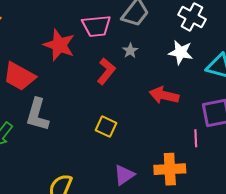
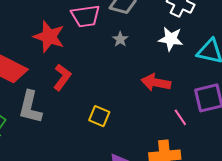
red L-shape: (106, 71) -> (62, 77), moved
pink line: (196, 138) -> (180, 117), moved, turned -30

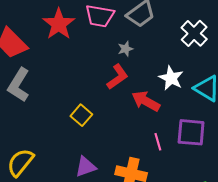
white star: (171, 39) -> (171, 78), moved
red L-shape: (62, 77) -> (118, 77), moved

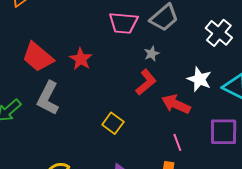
red star: (59, 24) -> (81, 59), moved, size x0.7
pink line: (158, 142) -> (177, 142), moved

